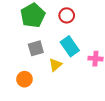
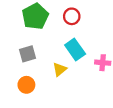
gray square: (36, 48) -> (28, 54), moved

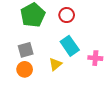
orange circle: (26, 85) -> (25, 69), moved

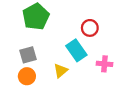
red circle: (67, 15) -> (90, 28), moved

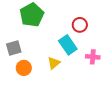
gray square: (28, 55) -> (14, 48), moved

